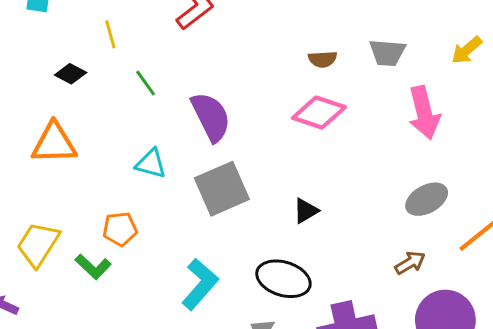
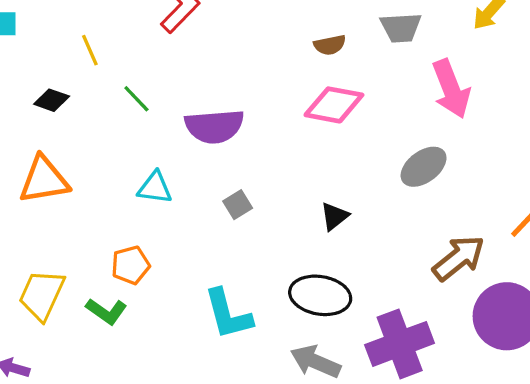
purple semicircle: (211, 117) -> (214, 126), turned 120
gray square: (222, 189) -> (238, 205), size x0.5
gray ellipse: (427, 199) -> (424, 167), moved
brown arrow: (410, 263) -> (459, 258), size x1.6
cyan L-shape: (200, 284) -> (228, 314), turned 132

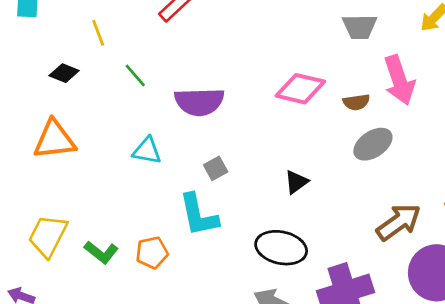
brown semicircle: (330, 45) -> (356, 102), moved
orange pentagon: (131, 265) -> (152, 253), moved
cyan L-shape: (228, 314) -> (199, 215), moved

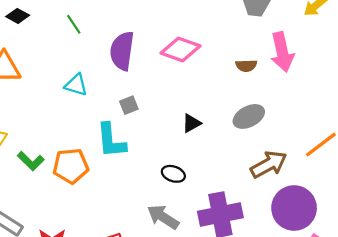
pink diamond: (300, 89) -> (180, 50), moved
purple semicircle: (199, 102) -> (122, 51), turned 93
gray ellipse: (373, 144) -> (249, 116), moved
black ellipse: (281, 248) -> (173, 174), size x0.6
orange pentagon: (152, 253) -> (71, 166), size x1.4

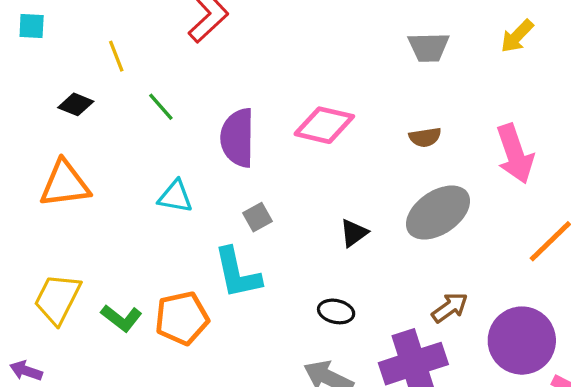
pink arrow: (282, 52) -> (515, 154), moved
gray ellipse: (249, 116) -> (438, 213), size x1.4
brown arrow: (269, 164) -> (450, 307), moved, size x0.7

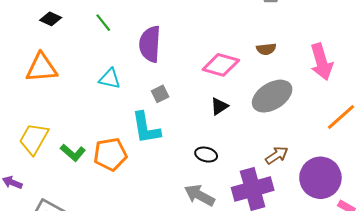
pink diamond: (324, 125) -> (221, 65), moved

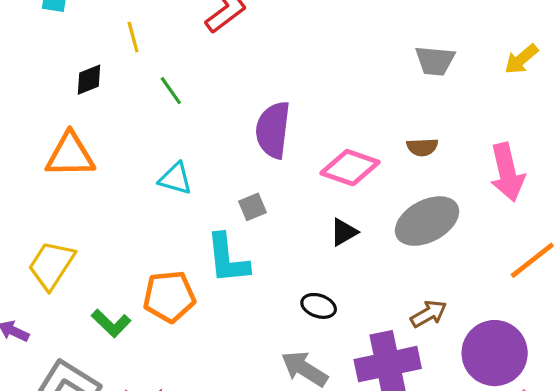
black diamond: (51, 19) -> (89, 80), turned -50
purple semicircle: (150, 44) -> (273, 130), moved
green L-shape: (73, 153) -> (111, 323), moved

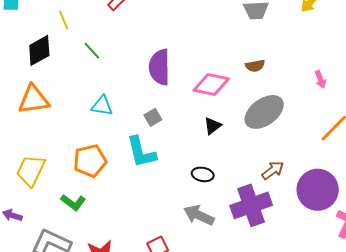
black diamond: (89, 80) -> (39, 50), size x1.5
pink arrow: (507, 172) -> (320, 79), moved, size x0.5
orange pentagon: (169, 296) -> (90, 161), moved

